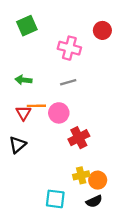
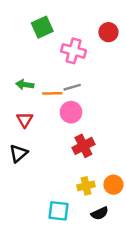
green square: (27, 26) -> (42, 27), moved
orange line: (36, 106) -> (52, 93), moved
pink circle: (59, 113) -> (71, 112), moved
orange circle: (98, 180) -> (113, 185), moved

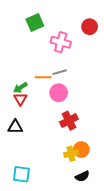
green arrow: (25, 85) -> (20, 88), moved, turned -40
black triangle: (18, 153) -> (15, 127), turned 42
orange circle: (113, 185) -> (81, 149), moved
cyan square: (58, 211) -> (21, 174), moved

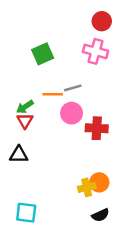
green square: (35, 23) -> (43, 54), moved
red circle: (90, 27) -> (102, 21), moved
pink cross: (61, 42) -> (95, 51), moved
red cross: (69, 121) -> (97, 128), moved, turned 30

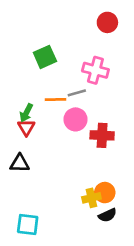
pink cross: (95, 51) -> (95, 70), moved
green arrow: (25, 107) -> (26, 113), turned -30
black semicircle: (101, 215) -> (107, 215), moved

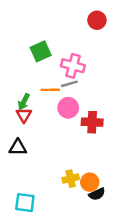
pink cross: (95, 70) -> (73, 66), moved
orange circle: (105, 193) -> (90, 182), moved
yellow cross: (91, 198) -> (71, 179), moved

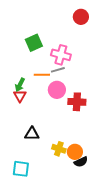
black triangle: (18, 147) -> (32, 134), moved
yellow cross: (71, 179) -> (59, 149), turned 32

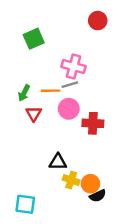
green square: (34, 43) -> (34, 39), moved
green arrow: (20, 85) -> (24, 93), moved
red triangle: (20, 96) -> (34, 114), moved
black triangle: (32, 134) -> (58, 162), moved

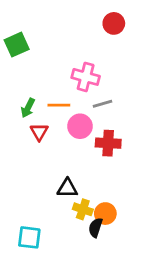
green square: (34, 39) -> (17, 45), moved
gray line: (70, 85) -> (103, 104), moved
black semicircle: (98, 196) -> (95, 228), moved, turned 133

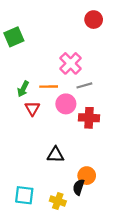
pink cross: (86, 77) -> (71, 63), turned 30
yellow cross: (83, 209) -> (58, 201), moved

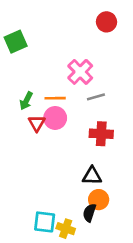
pink circle: (66, 104) -> (55, 118), moved
black triangle: (55, 155) -> (92, 176), moved
cyan square: (24, 195) -> (45, 222), moved

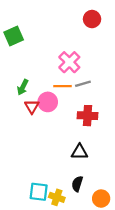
orange line: (55, 98) -> (62, 86), moved
orange circle: (99, 200) -> (101, 199), moved

